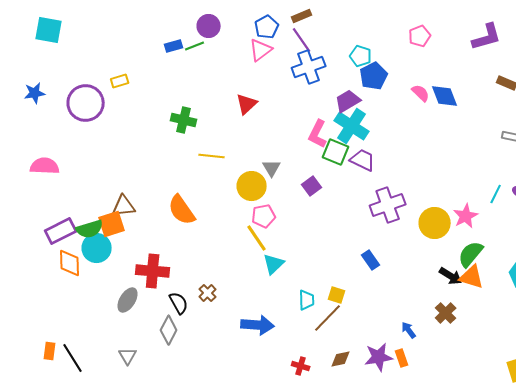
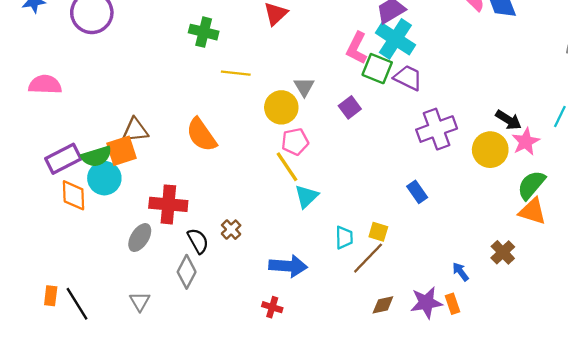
black arrow: (451, 276) -> (508, 120), moved
red cross: (301, 366) -> (272, 307), moved

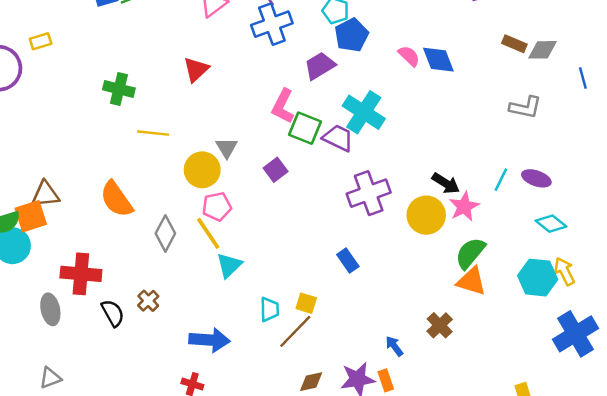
cyan cross: (395, 39) -> (364, 112), moved
gray ellipse: (140, 238) -> (50, 309), turned -44
gray diamond: (187, 272) -> (165, 233), moved
gray triangle: (140, 301) -> (50, 378), turned 40

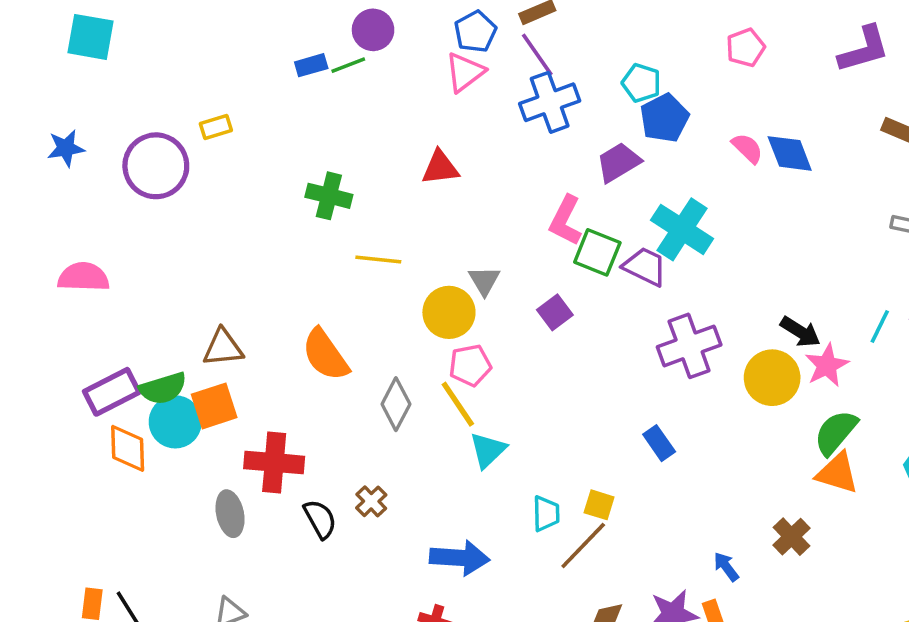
red triangle: (196, 69) -> (440, 168), turned 36
orange square: (31, 216) -> (214, 406), moved

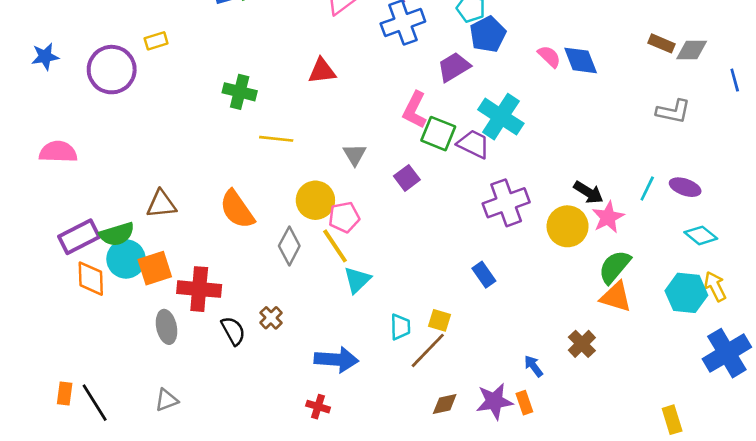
yellow circle: (449, 312) -> (315, 200), moved
orange square: (214, 406) -> (155, 268), moved

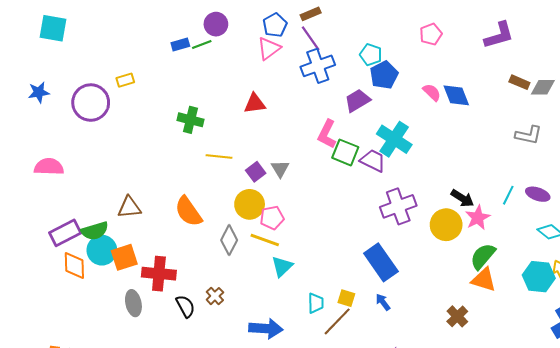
purple square: (407, 178) -> (256, 172), moved
yellow line: (335, 246) -> (265, 240), turned -36
blue rectangle: (484, 275) -> (381, 262), size x1.8
blue arrow: (534, 366) -> (383, 302), moved

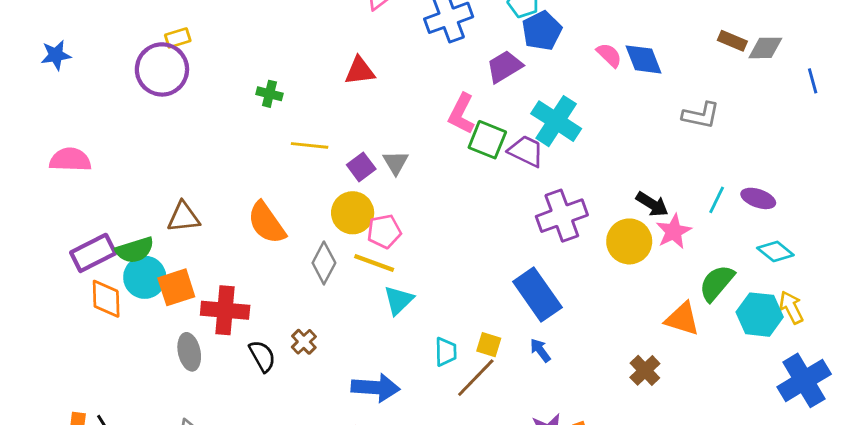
purple circle: (91, 103) -> (162, 69), moved
green cross: (190, 120) -> (269, 94), size x0.7
gray L-shape: (529, 135) -> (701, 115), moved
green semicircle: (483, 256) -> (717, 283), moved

